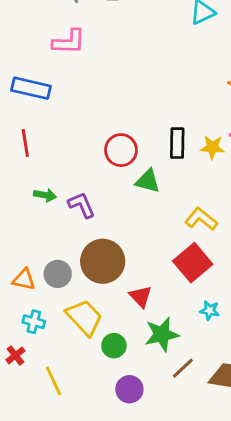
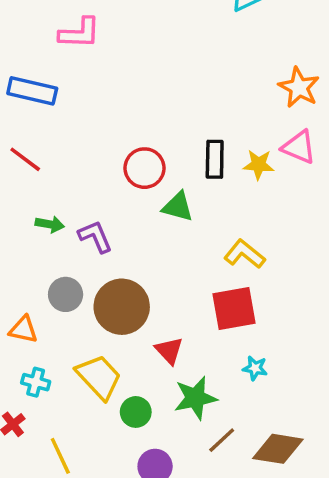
red line: (25, 143) -> (25, 159), turned -44
red square: (193, 263) -> (234, 308), turned 30
gray circle: (58, 274) -> (66, 294), moved

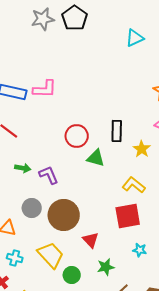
pink L-shape: (80, 33) -> (45, 89), moved
yellow star: (259, 165) -> (142, 149), moved, turned 30
green star: (195, 398) -> (106, 267), size x0.7

